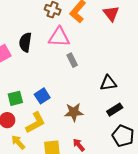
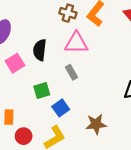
gray rectangle: (72, 60) -> (71, 72), moved
green square: (15, 98) -> (42, 91), moved

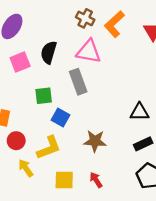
gray rectangle: (71, 72) -> (78, 82), size x1.5
blue square: (61, 108) -> (60, 118), turned -35

